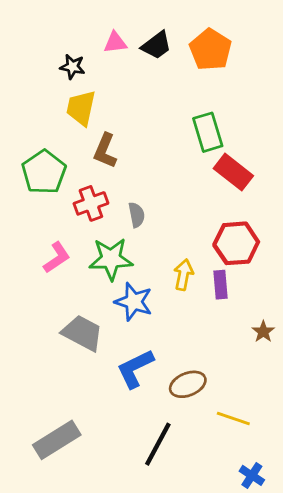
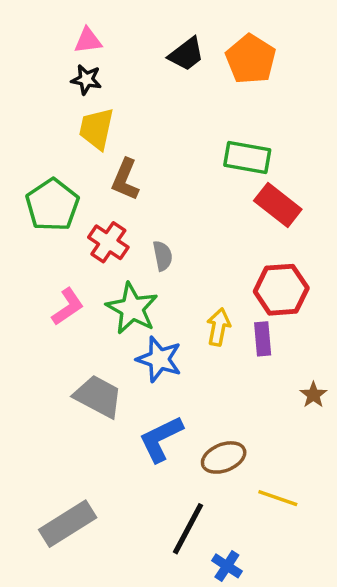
pink triangle: (115, 42) -> (88, 41), moved
green rectangle: (208, 132) -> (247, 158), turned -63
red cross: (91, 203) -> (108, 242), turned -36
green star: (111, 259) -> (132, 308), turned 30
blue cross: (252, 475) -> (227, 566), moved

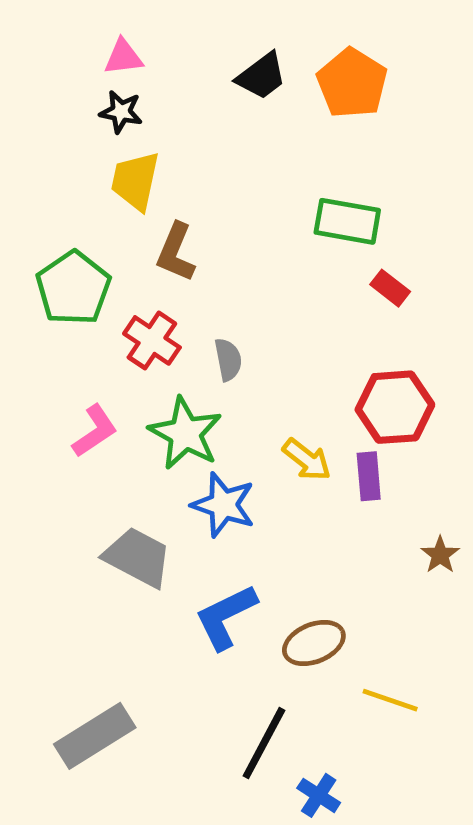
red rectangle: (278, 205) -> (390, 288), size x0.6
yellow arrow: (218, 327) -> (307, 460), turned 117

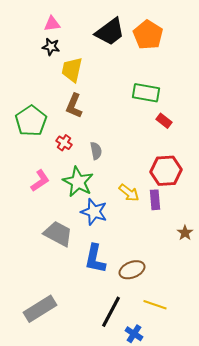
black trapezoid: (262, 76) -> (110, 32), size x1.4
yellow trapezoid: (135, 181) -> (72, 70), moved
red cross: (152, 340) -> (64, 143), size x0.7
blue L-shape: (226, 617) -> (95, 259), turned -52
yellow line: (390, 700) -> (155, 305), moved

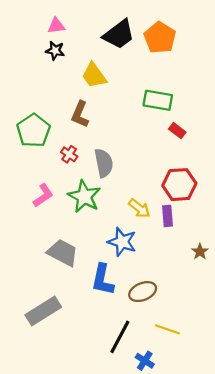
yellow trapezoid: (72, 70) -> (94, 75), moved, turned -48
gray semicircle: (96, 151) -> (104, 163), size x1.5
blue star: (94, 212) -> (122, 242), moved
gray rectangle: (40, 309) -> (43, 311), moved

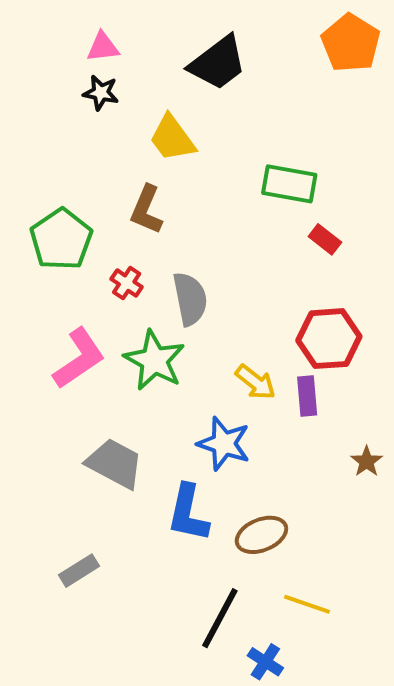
orange pentagon: (160, 38) -> (351, 43), moved
pink L-shape: (43, 195) -> (79, 358), size x1.4
gray rectangle: (43, 311) -> (79, 571), size x0.6

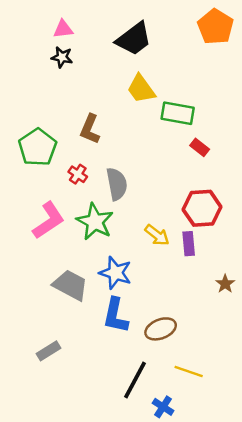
yellow trapezoid: (172, 138) -> (141, 89), moved
blue star: (224, 444) -> (116, 273), moved

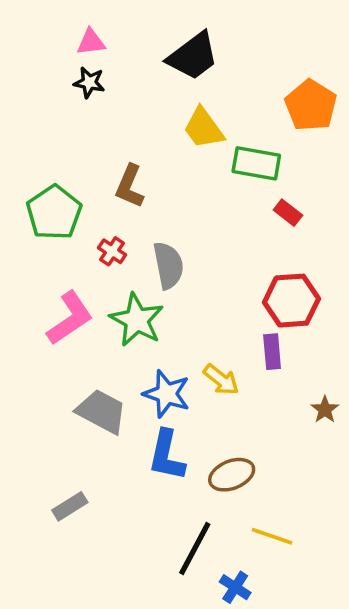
orange pentagon: (215, 27) -> (311, 105), moved
yellow arrow: (157, 235) -> (221, 380), moved

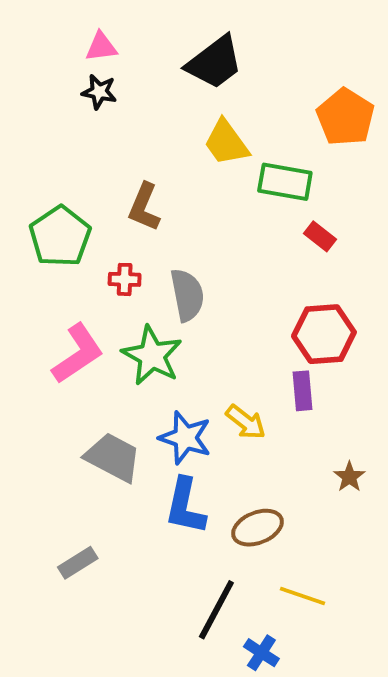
red cross: (112, 251) -> (125, 279), turned -32
brown star: (325, 410) -> (349, 477), moved

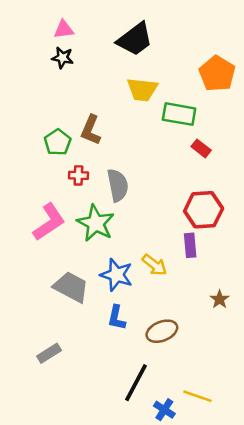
yellow trapezoid: (226, 143) -> (142, 90), turned -48
green pentagon: (60, 236) -> (58, 142), moved, size x0.7
blue L-shape: (185, 506) -> (116, 318), size x0.7
yellow line: (302, 596) -> (197, 396), moved

